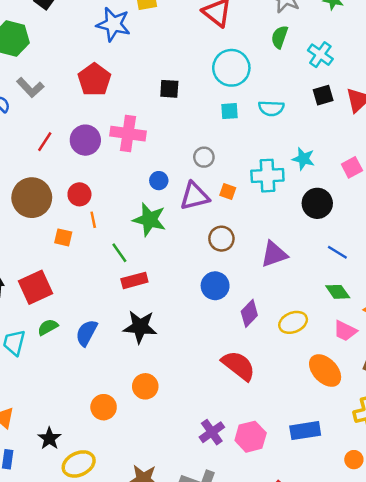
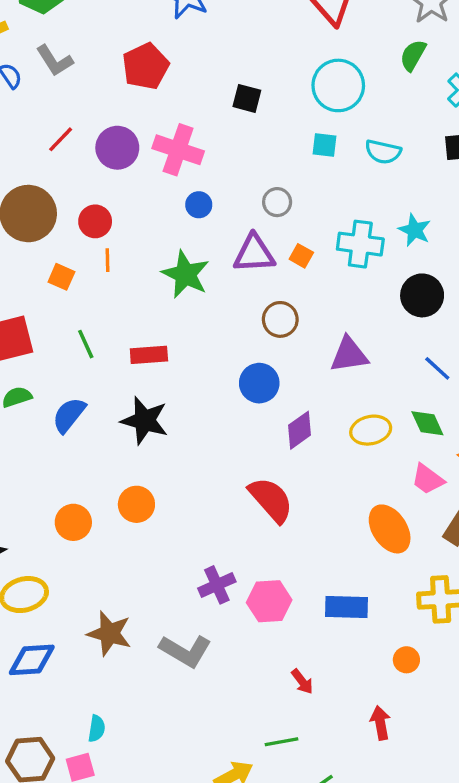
blue circle: (159, 181) -> (199, 205), moved
green line: (119, 253) -> (86, 344), moved
yellow ellipse: (293, 322) -> (371, 430), moved

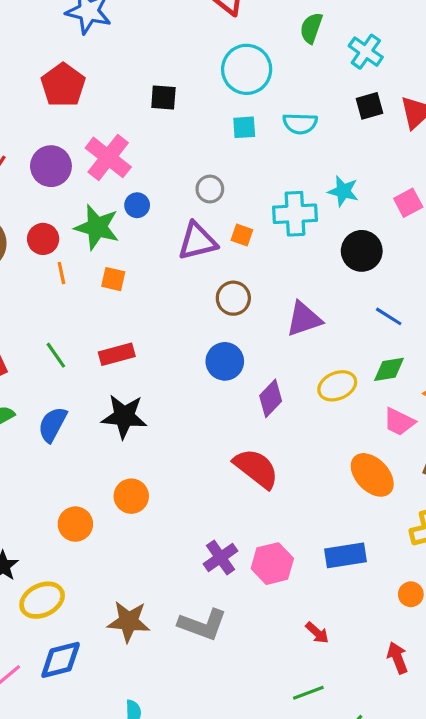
pink cross: (178, 150) -> (108, 157), turned 30
green star: (186, 274) -> (97, 227), moved
orange square: (61, 277) -> (113, 279), moved
green diamond: (427, 423) -> (389, 369), turned -64

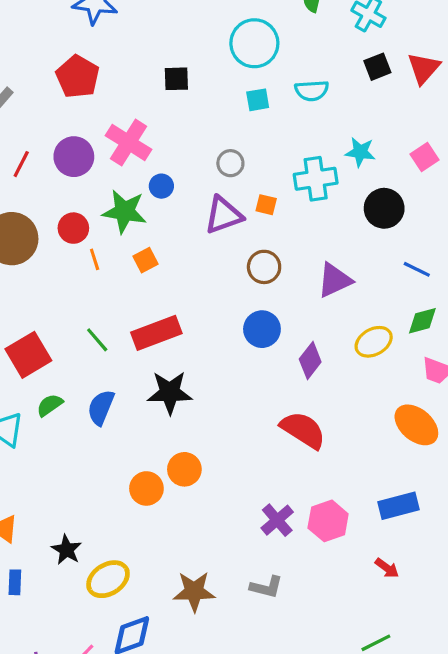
orange square: (113, 279) -> (145, 260), turned -35
red rectangle: (117, 354) -> (156, 333), size x1.4
orange circle: (75, 524) -> (146, 488), moved
gray L-shape: (203, 625) -> (266, 587), size x0.7
red arrow: (317, 633) -> (387, 568), moved

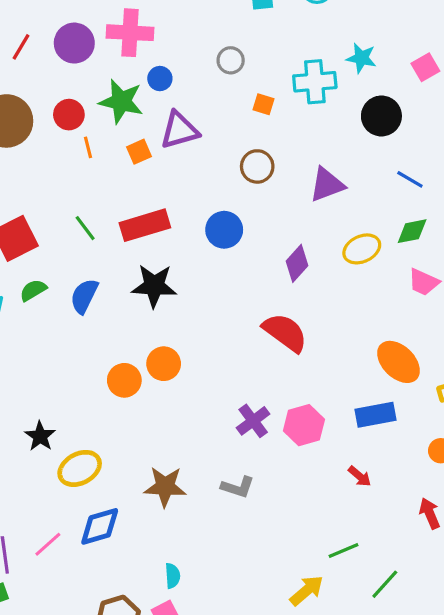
pink cross: (129, 143) -> (130, 33), turned -33
purple triangle: (223, 215) -> (179, 130), moved
blue circle: (262, 329) -> (224, 230), moved
orange ellipse: (416, 425) -> (399, 362), moved

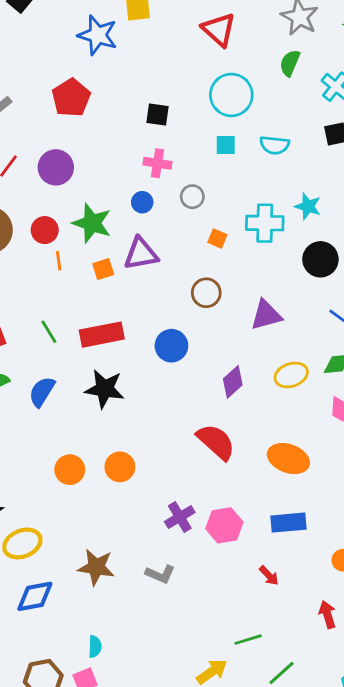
pink cross: (130, 33) -> (157, 163), moved, size x0.7
blue circle: (160, 79) -> (142, 202), moved
orange ellipse: (399, 362) -> (288, 459), moved, turned -30
orange circle: (164, 364) -> (120, 467), moved

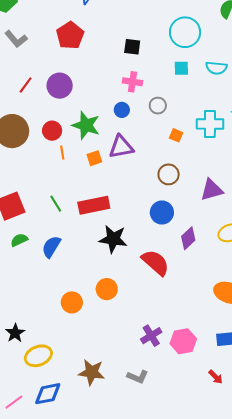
blue circle: (171, 346) -> (162, 212), moved
black star: (105, 389) -> (113, 239), moved
red semicircle: (216, 442) -> (155, 263), moved
orange circle: (120, 467) -> (107, 289), moved

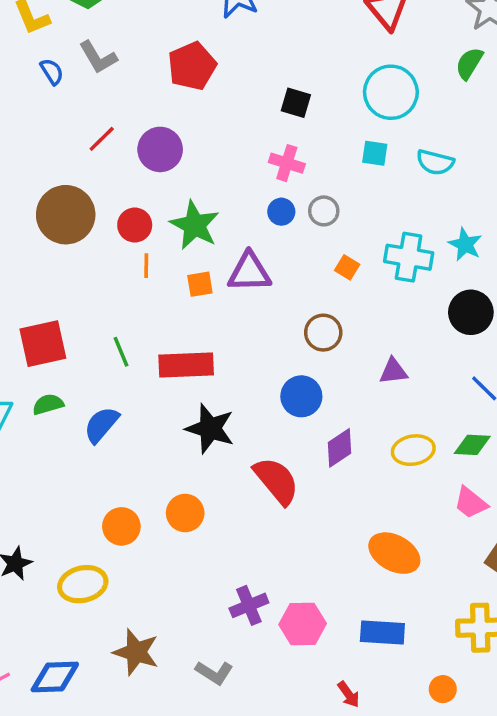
blue circle: (122, 110) -> (281, 212), moved
purple triangle: (212, 190) -> (393, 371), size x0.7
yellow ellipse: (38, 356) -> (83, 584), moved

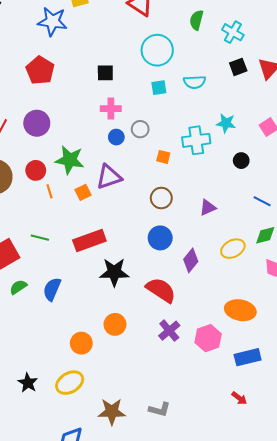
black circle: (471, 312) -> (241, 161), size x0.6
green line: (121, 352) -> (40, 238), moved, turned -36
purple cross: (249, 605) -> (169, 331), moved
pink hexagon: (303, 624) -> (208, 338), moved

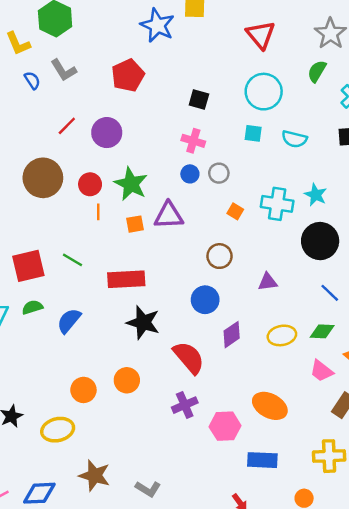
black circle: (241, 161) -> (320, 241), size x2.0

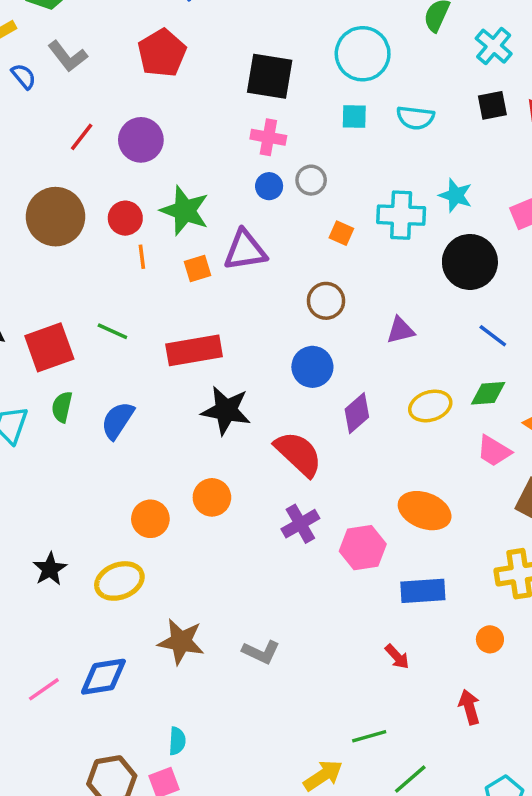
black square: (199, 100) -> (270, 76), size x1.6
green semicircle: (32, 307) -> (62, 407), turned -54

